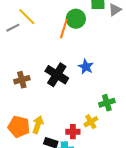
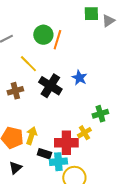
yellow line: (27, 17) -> (28, 64), moved
green circle: (76, 19) -> (43, 35), moved
red cross: (73, 132) -> (66, 143), size x1.6

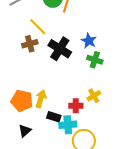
brown cross: (15, 91) -> (30, 44), moved
green cross: (100, 114) -> (95, 60), moved, turned 35
red cross: (66, 143) -> (76, 106), size x0.6

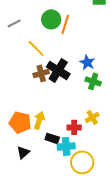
brown cross: (30, 44) -> (41, 73), moved

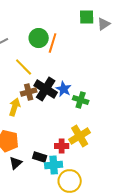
blue star: (87, 62) -> (64, 89), moved
yellow cross: (92, 117) -> (80, 136), size x1.5
yellow arrow: (39, 120) -> (15, 107), moved
black triangle: (23, 152) -> (16, 163), moved

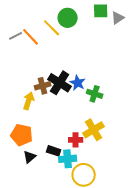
green circle: (39, 38) -> (68, 18), moved
orange line: (53, 43) -> (31, 37), moved, turned -60
yellow line: (24, 67) -> (52, 28), moved

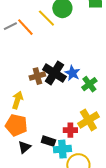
green cross: (95, 94) -> (89, 84), turned 35
yellow arrow: (29, 101) -> (17, 100), moved

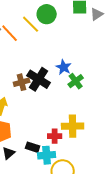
blue star: (72, 73) -> (64, 67), moved
green cross: (89, 84) -> (76, 81), moved
yellow cross: (88, 120) -> (73, 126), turned 30

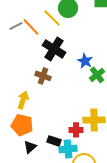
black cross: (39, 79) -> (54, 49), moved
brown cross: (22, 82) -> (43, 76), turned 35

